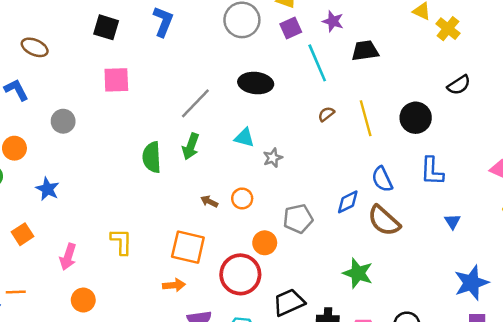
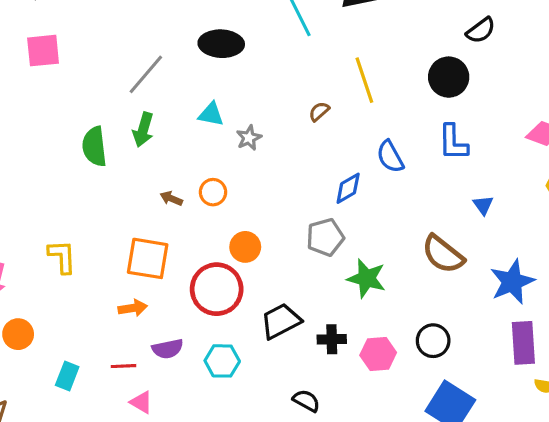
brown semicircle: (326, 114) -> (319, 111), moved
black circle: (416, 118) -> (449, 77), moved
gray pentagon: (298, 219) -> (325, 237), moved
brown semicircle: (384, 221) -> (443, 254), moved

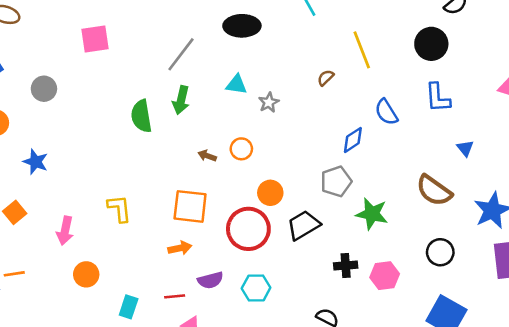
black trapezoid: (281, 321) -> (303, 225), moved
black circle: (433, 341) -> (440, 252), moved

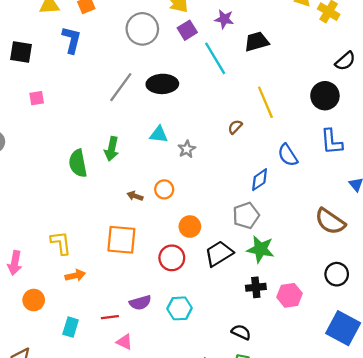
pink square: (95, 39) -> (37, 98), size x0.6
gray line: (181, 54) -> (121, 87), moved
green star: (372, 214) -> (260, 249), moved
red circle: (248, 229) -> (172, 258), size x0.7
orange arrow: (180, 248) -> (75, 275), moved

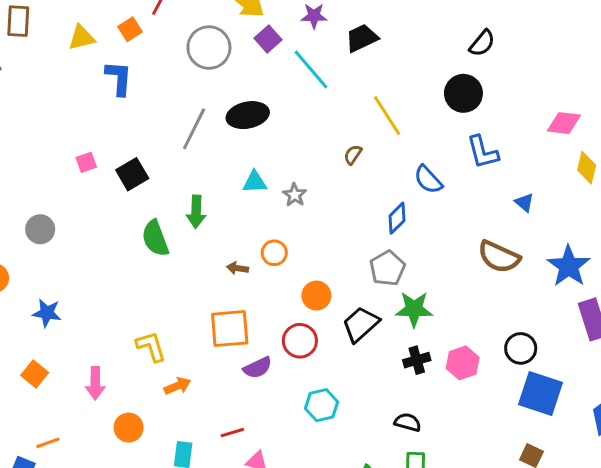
black square: (21, 52) -> (132, 174), moved, turned -30
black circle: (337, 274) -> (521, 348), moved
purple semicircle: (140, 303) -> (258, 368), moved

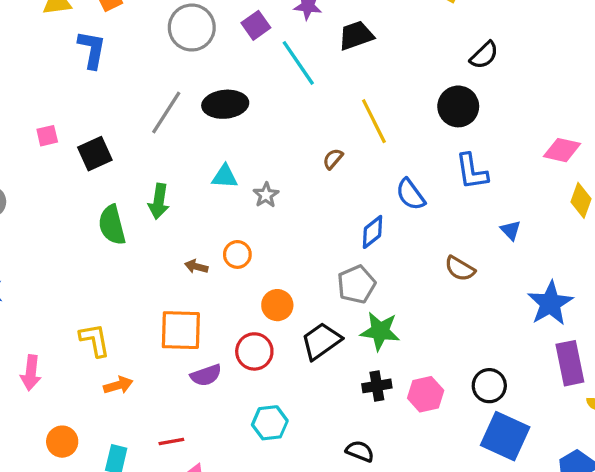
brown semicircle: (499, 257) -> (460, 269), moved, size x0.7
orange circle: (129, 428) -> (62, 442), moved

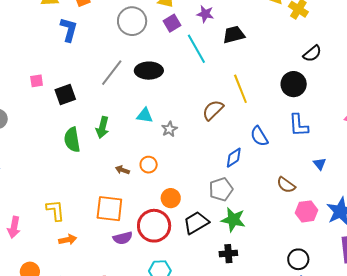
brown semicircle: (333, 159) -> (213, 110), size x1.6
red circle: (254, 351) -> (154, 226), size x1.4
pink hexagon: (426, 394) -> (306, 211), moved

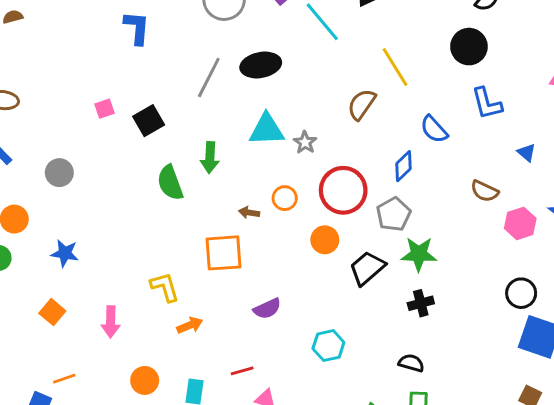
cyan triangle: (145, 115) -> (267, 130), size x1.5
orange square: (109, 209) -> (223, 253), moved
red circle: (154, 226) -> (343, 190), moved

